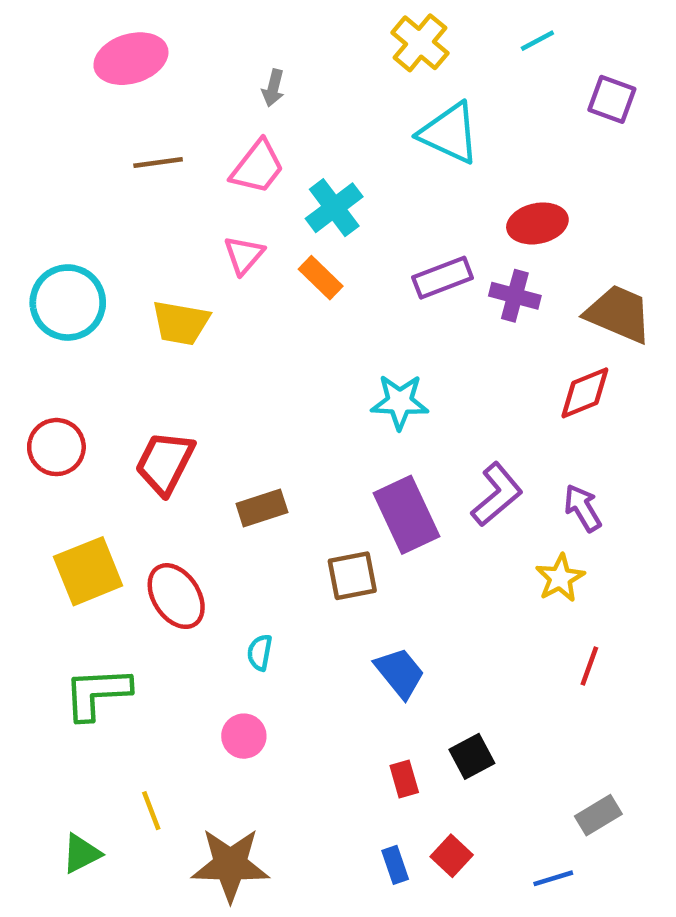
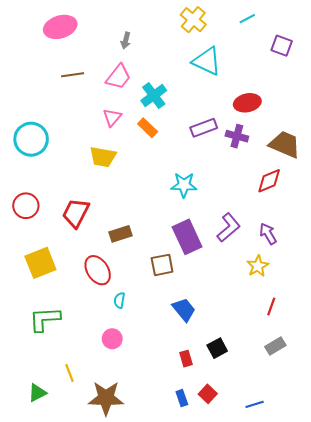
yellow trapezoid: (181, 323) -> (103, 157), moved
red ellipse: (176, 596) -> (98, 270), moved
gray rectangle: (598, 815) -> (275, 346), moved

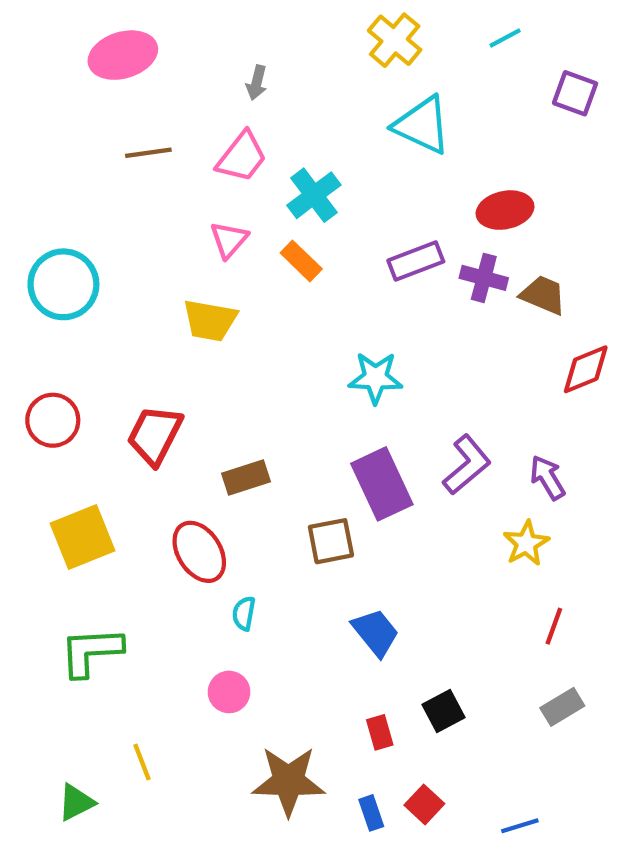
brown trapezoid: (285, 144) -> (543, 295), moved, size x0.7
red diamond: (269, 181) -> (586, 369), moved
brown star: (106, 398) -> (288, 781), moved

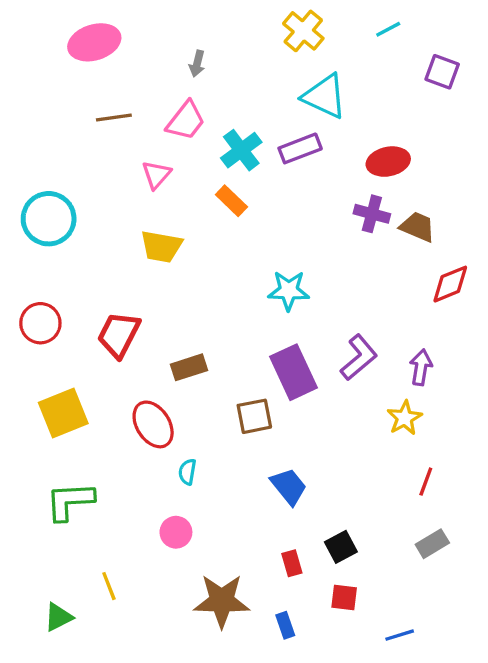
pink triangle: (229, 240) -> (156, 175), moved
purple rectangle: (416, 261) -> (300, 148), moved
purple arrow: (547, 478) -> (421, 367), turned 40
red square: (424, 804) -> (344, 598), moved, turned -36

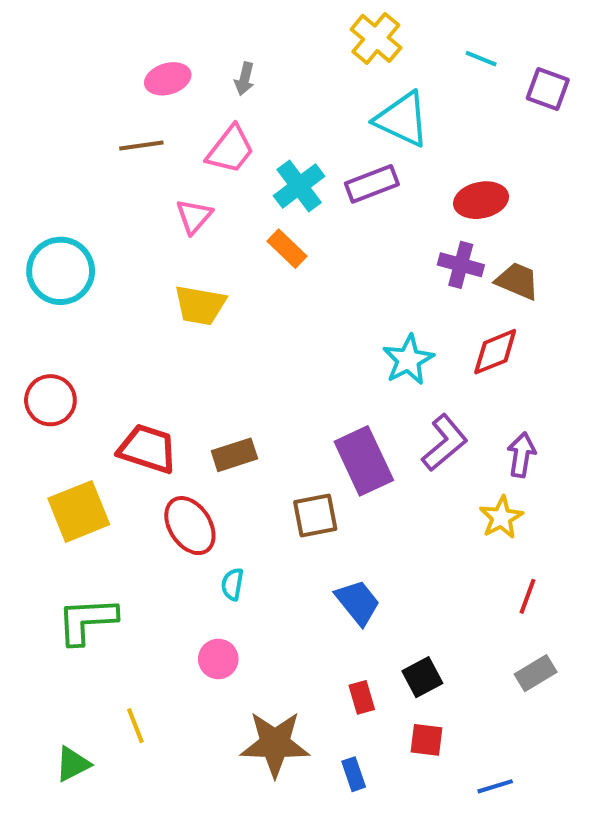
cyan line: (388, 29) -> (481, 59), moved, turned 50
pink ellipse: (94, 42) -> (168, 79), moved, size x0.7
red diamond: (450, 284) -> (495, 352), moved
cyan star: (289, 291) -> (408, 360), moved, turned -30
red trapezoid: (119, 335) -> (147, 449), moved, turned 81

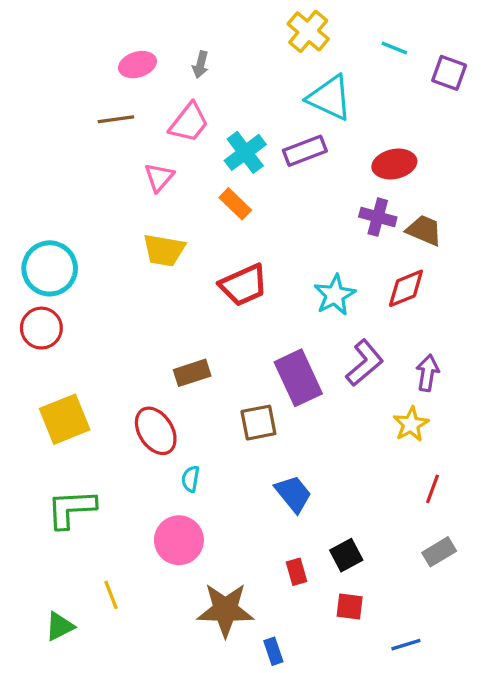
cyan circle: (61, 271) -> (50, 268), moved
red trapezoid: (147, 449) -> (244, 285), moved, turned 138
pink circle: (218, 659) -> (179, 540), size x1.5
blue rectangle: (354, 774) -> (273, 651), moved

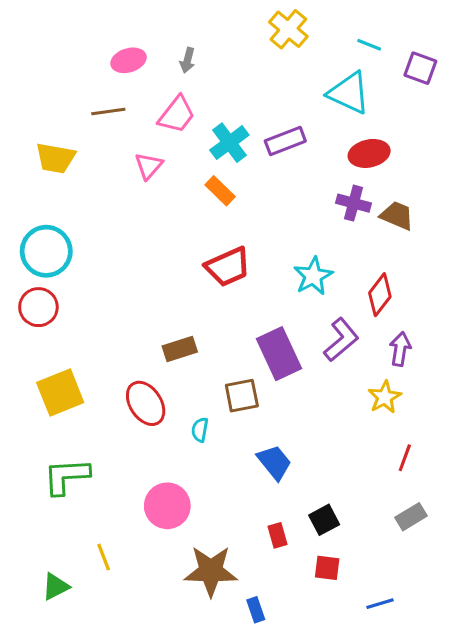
cyan triangle: (330, 98) -> (349, 93), moved
yellow trapezoid: (164, 250) -> (56, 158), moved
red diamond: (406, 288) -> (380, 295), moved, turned -30
cyan semicircle: (191, 479) -> (200, 430), moved

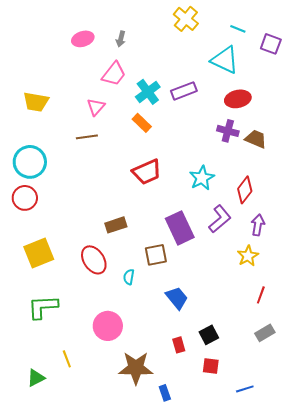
brown line: (108, 112) -> (87, 137), moved

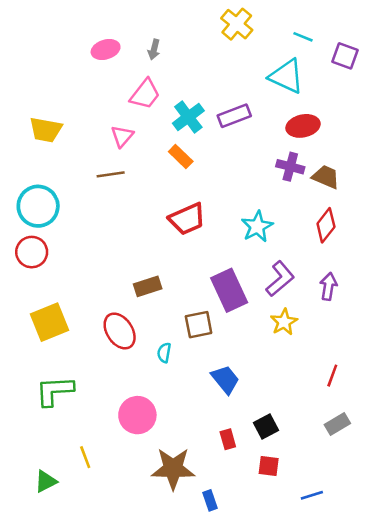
red diamond: (245, 190) -> (326, 225), moved
yellow star: (248, 256) -> (284, 322), moved

